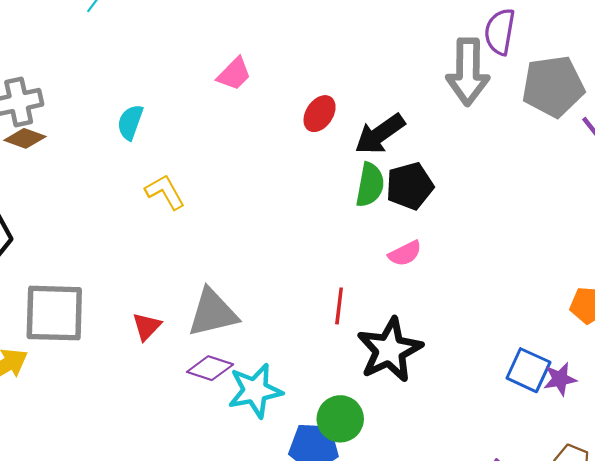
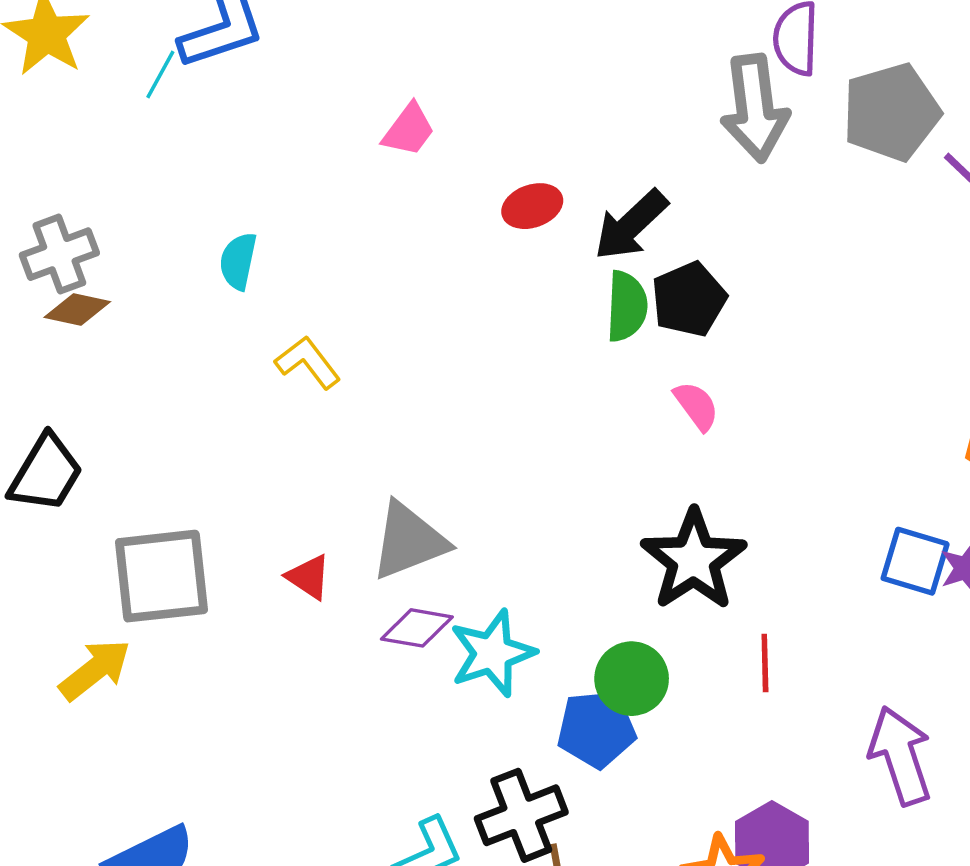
pink trapezoid: (234, 74) -> (409, 130), moved
red ellipse: (320, 114) -> (532, 206), turned 45
pink semicircle: (405, 253) -> (696, 406), turned -92
red line: (339, 306) -> (765, 663), moved
red triangle: (147, 327) -> (309, 577), turned -32

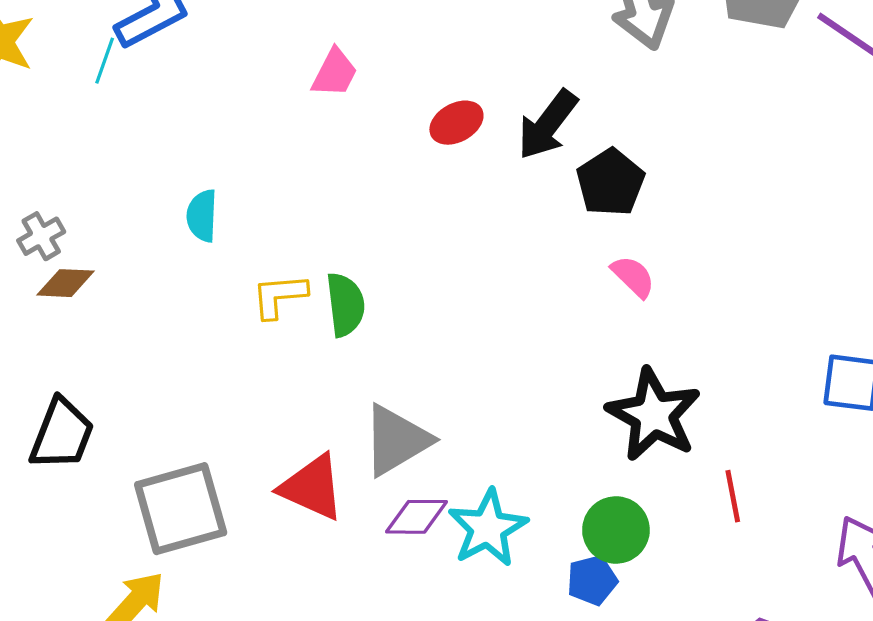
gray cross: (59, 254) -> (41, 236), size x0.7
green semicircle: (627, 306) -> (345, 305), moved
yellow L-shape: (308, 362) -> (279, 296), turned -48
red triangle: (309, 577) -> (312, 487), size x1.6
blue pentagon: (596, 729) -> (592, 580), size x0.7

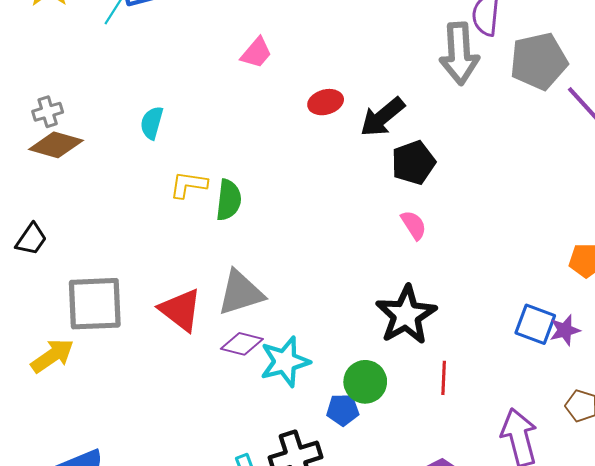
brown diamond: (65, 283) -> (56, 145), size x1.4
black trapezoid: (62, 434) -> (31, 239), size x0.7

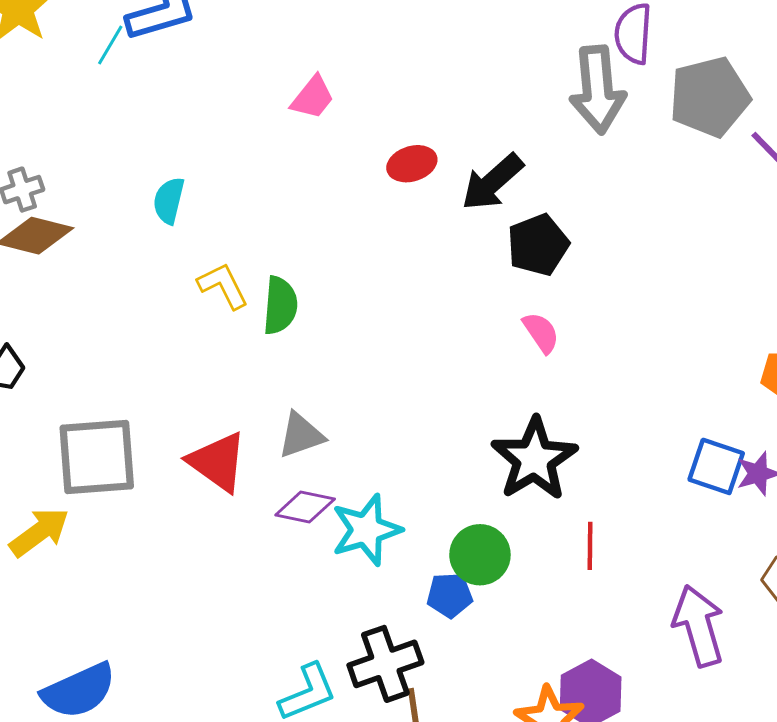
yellow L-shape: (188, 185) -> (223, 286), turned 57
gray triangle: (241, 293) -> (301, 435), size x0.7

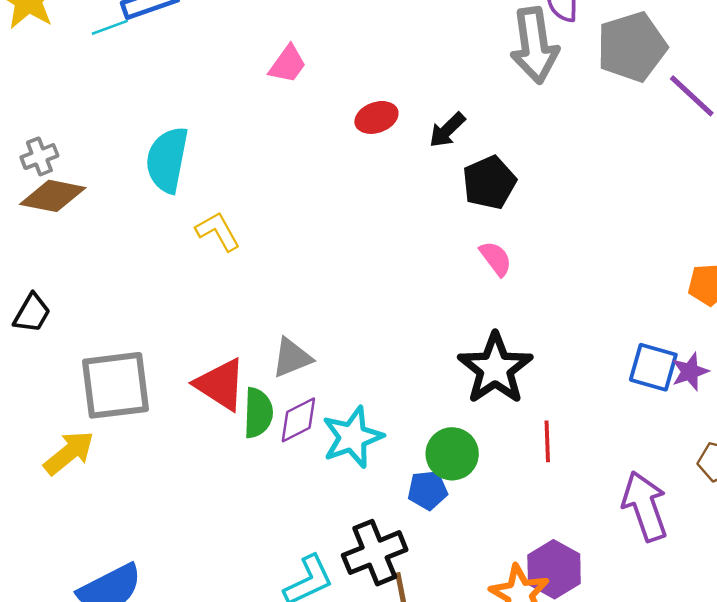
cyan line: (110, 45) -> (110, 27), turned 42
black arrow: (492, 182) -> (447, 130), size x0.7
cyan semicircle: (169, 201) -> (167, 160), size x1.6
green semicircle: (280, 305) -> (258, 413), moved
purple diamond: (305, 507) -> (298, 420), turned -36

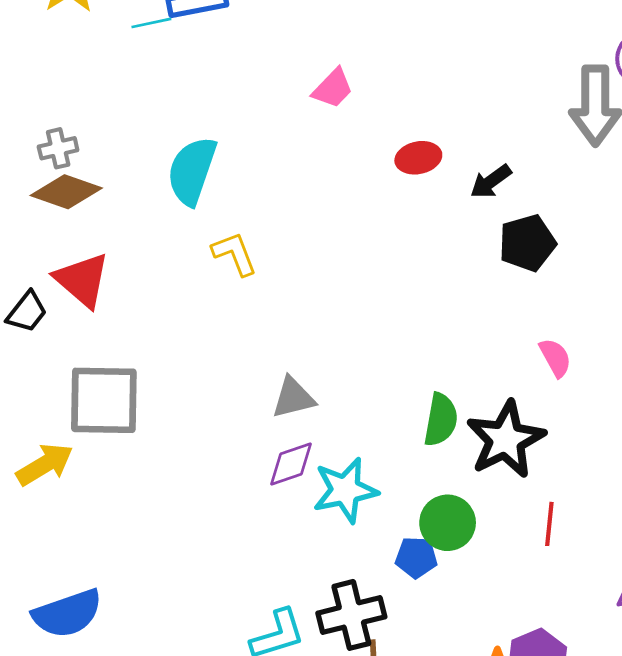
pink semicircle: (496, 258) -> (555, 358), moved
red triangle: (221, 384) -> (82, 280), moved
green semicircle: (258, 413) -> (441, 420), moved

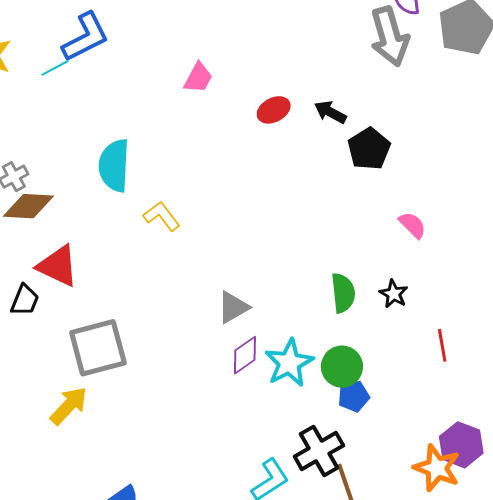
black arrow: (491, 181) -> (330, 112), turned 80
black star: (506, 439) -> (394, 294), size x0.5
green circle: (448, 523) -> (342, 367), moved

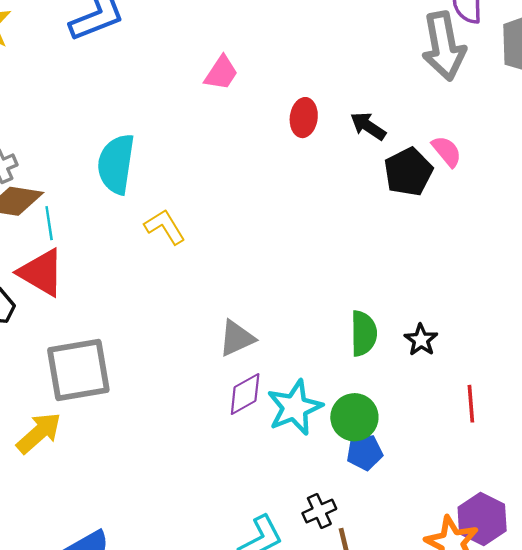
cyan line: (55, 68) -> (49, 223), moved, turned -76
red ellipse: (274, 110) -> (304, 118), turned -60
pink semicircle: (412, 225) -> (447, 151), moved
black cross: (319, 451) -> (319, 511), size x0.6

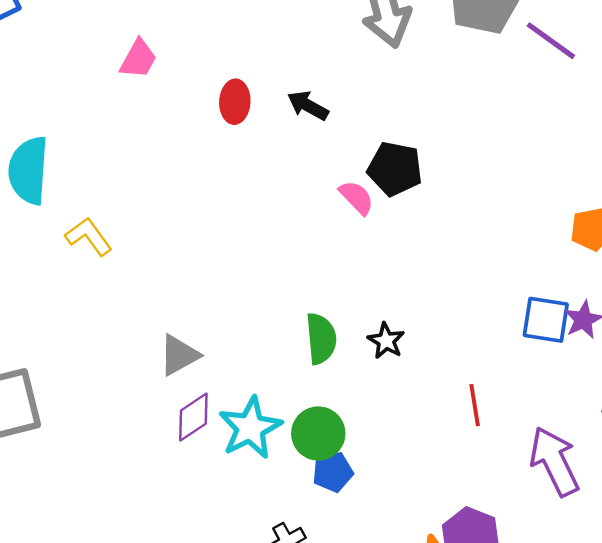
pink semicircle: (447, 151) -> (357, 198), moved
black pentagon: (408, 172) -> (395, 169), moved, turned -30
red line: (471, 404) -> (475, 405), moved

